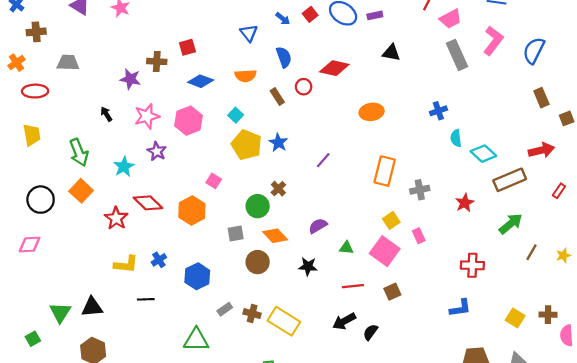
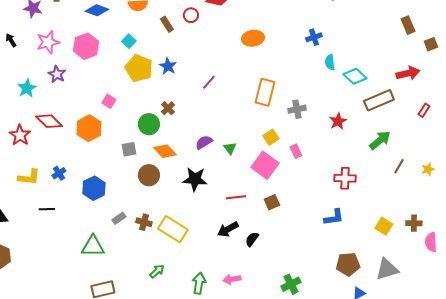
green triangle: (346, 248) -> (230, 148), moved, turned 48
black star: (308, 266) -> (195, 179), size x1.4

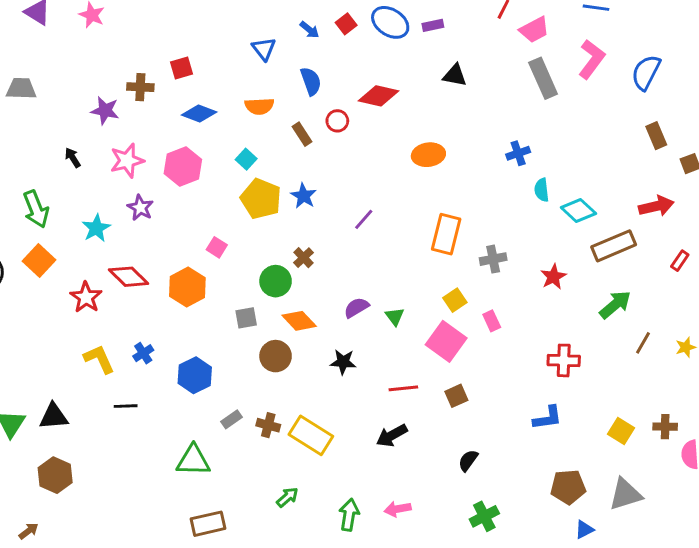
yellow L-shape: (29, 177) -> (99, 359), turned -120
black star: (195, 179) -> (343, 362), size x0.7
black semicircle: (252, 239) -> (468, 460), moved

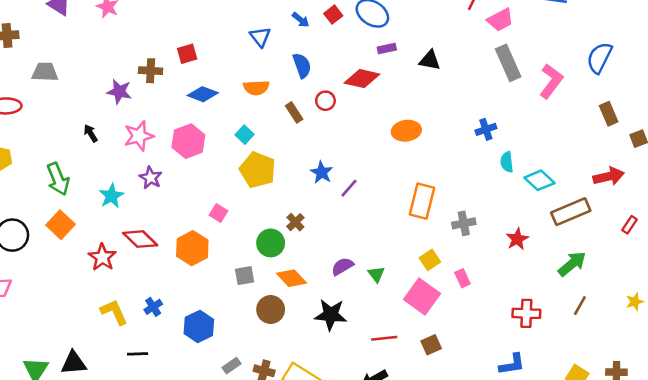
purple rectangle: (433, 25) -> (387, 49), moved
pink L-shape: (592, 59) -> (551, 81), moved
blue star: (303, 196) -> (322, 172), moved
brown line: (643, 343) -> (580, 306), moved
black star: (343, 362) -> (331, 315), size x1.4

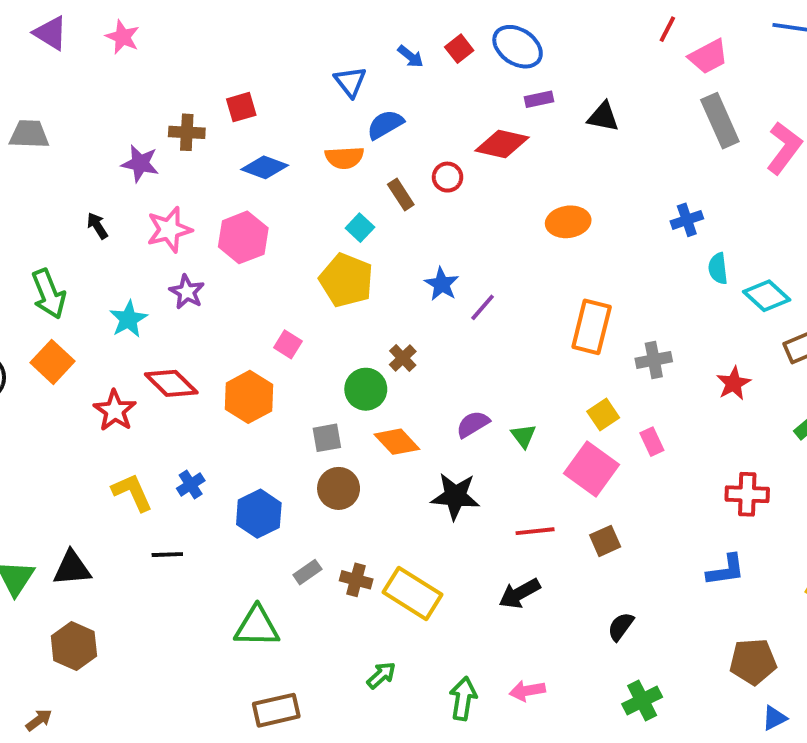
blue semicircle: (302, 65) -> (385, 125), moved, turned -100
cyan square: (245, 135) -> (360, 228), moved
brown circle: (271, 309) -> (339, 488), moved

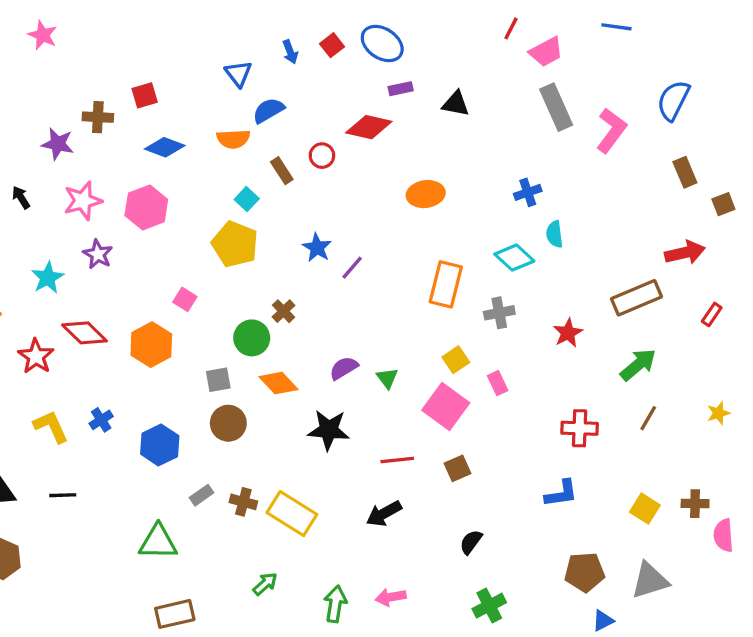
blue arrow: (411, 56) -> (290, 52), turned 30
cyan diamond: (767, 296) -> (514, 258), moved
black line: (167, 555) -> (63, 495), moved

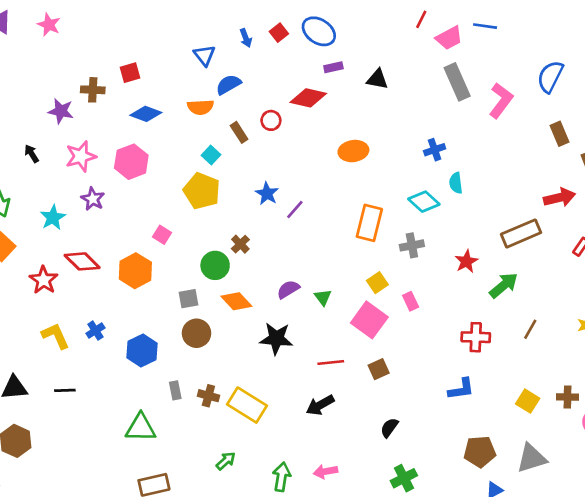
blue line: (616, 27) -> (485, 26), moved
green arrow: (638, 365) -> (504, 285), moved
gray rectangle: (202, 495) -> (175, 390), turned -66

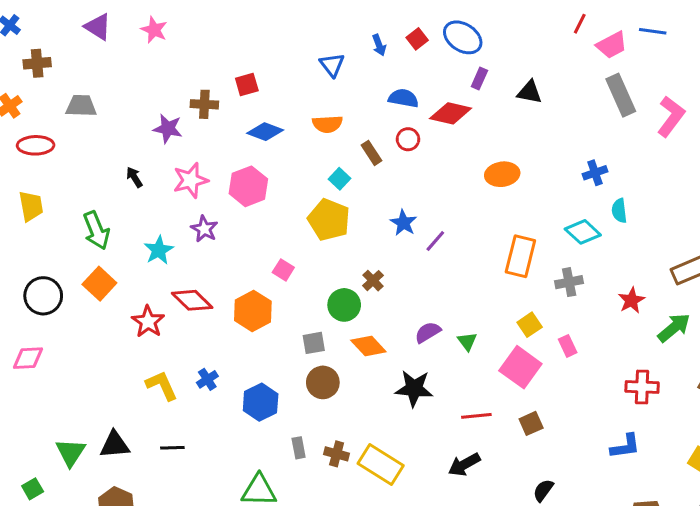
purple rectangle: (333, 67) -> (479, 78), turned -54
blue semicircle: (228, 85) -> (403, 98), moved, turned 40

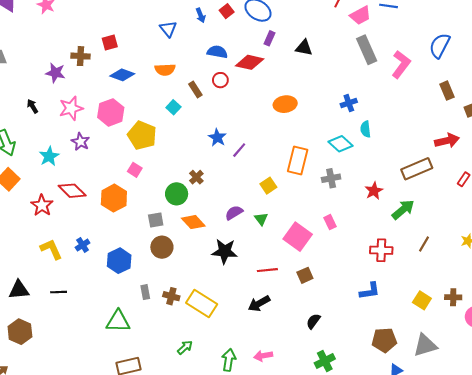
yellow pentagon: (329, 220) -> (142, 135), moved
yellow square: (530, 325) -> (268, 186), moved

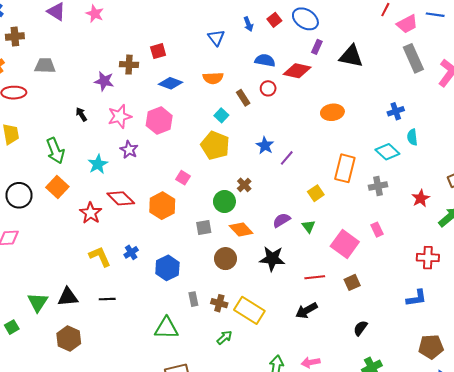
black triangle: (304, 48) -> (351, 56), size x1.4
yellow pentagon: (142, 135) -> (215, 145), moved
brown circle: (162, 247) -> (226, 259), moved
green arrow: (185, 347) -> (224, 337), moved

